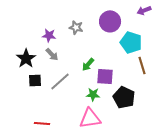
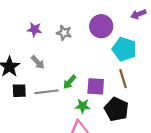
purple star: (49, 35) -> (35, 30), moved
green arrow: (88, 64) -> (69, 82), moved
brown line: (142, 65) -> (123, 79), moved
gray line: (60, 81) -> (47, 92), turned 35

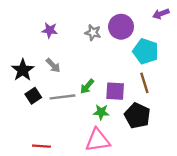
gray star: (64, 33) -> (93, 33), moved
black square: (19, 91) -> (33, 96), turned -32

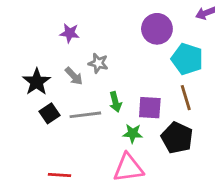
gray star: (93, 33) -> (98, 63), moved
green arrow: (87, 86) -> (115, 102), turned -56

